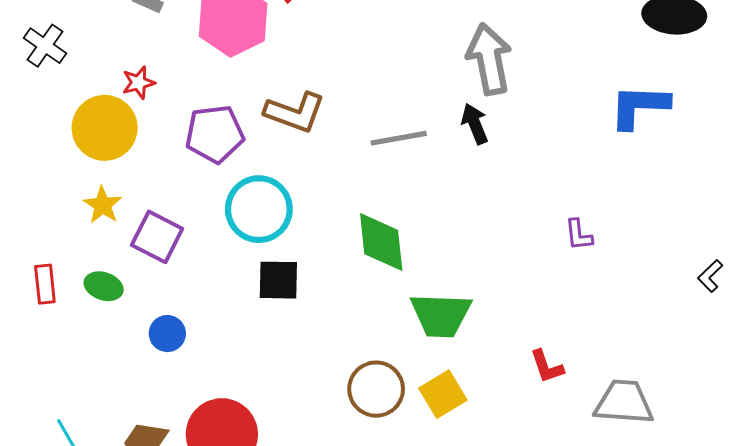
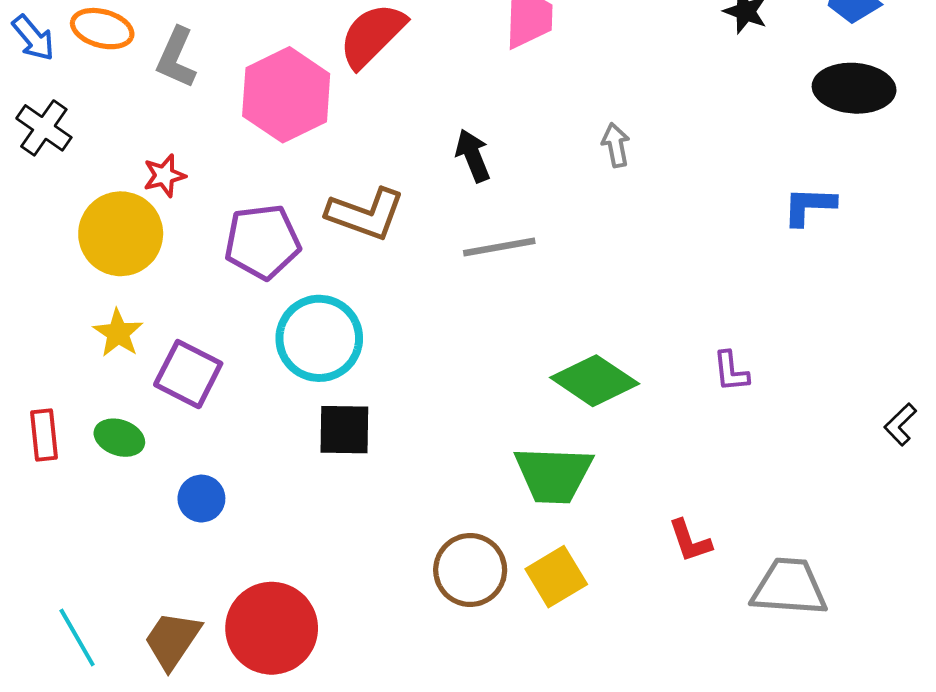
gray arrow: (489, 59) -> (616, 145), size x0.5
blue L-shape: (639, 106) -> (809, 206), size x0.7
black arrow: (475, 124) -> (473, 156), moved
green diamond: (381, 242) -> (595, 381), moved, turned -50

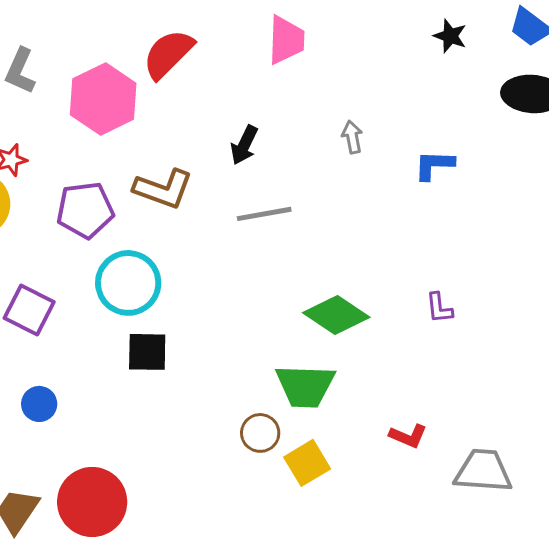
black arrow: (473, 156) -> (244, 145), turned -132
blue L-shape: (809, 206) -> (434, 165), moved
red L-shape: (690, 541) -> (408, 436), turned -48
brown circle: (470, 570) -> (260, 433), moved, size x0.7

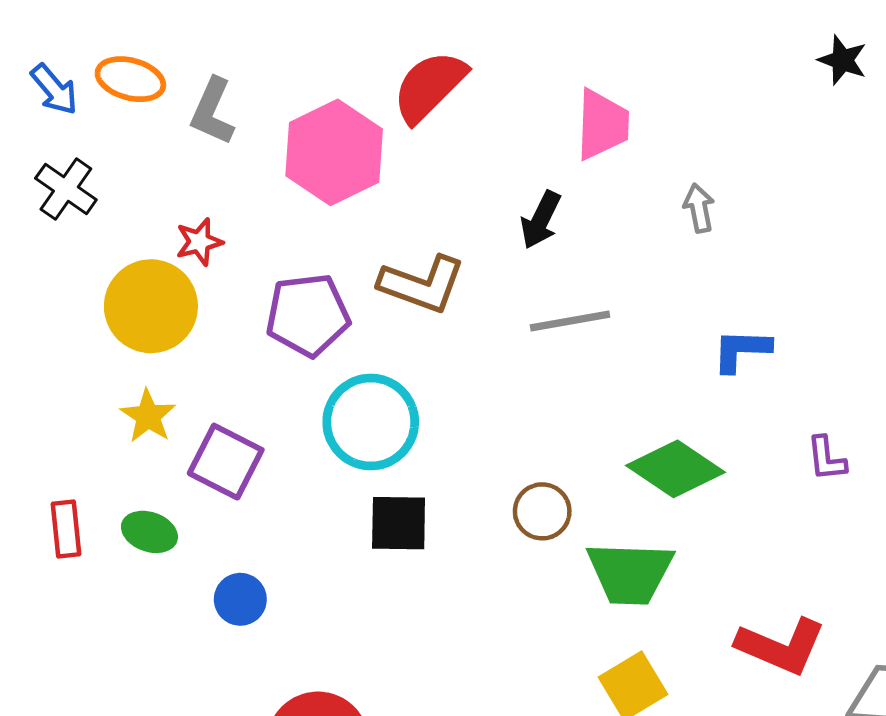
pink trapezoid: (286, 40) -> (602, 125), moved
blue L-shape: (434, 165) -> (741, 350), moved
brown circle: (260, 433) -> (542, 511), moved
red L-shape: (408, 436) -> (781, 646), size x1.6

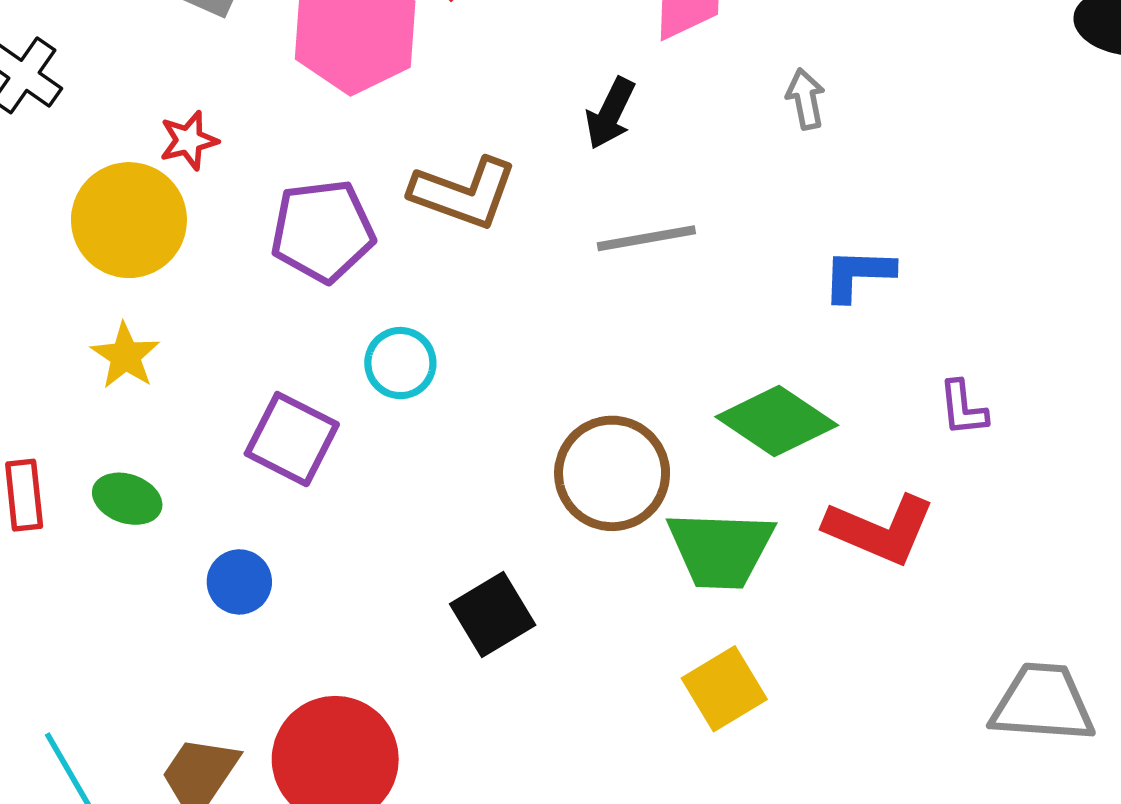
cyan circle: (371, 422) -> (400, 363), size x0.6
purple square: (226, 462) -> (292, 439), moved
brown circle: (542, 511) -> (612, 473), size x1.6
black square: (399, 523) -> (493, 615), moved, turned -32
red L-shape: (781, 646) -> (880, 529), moved

